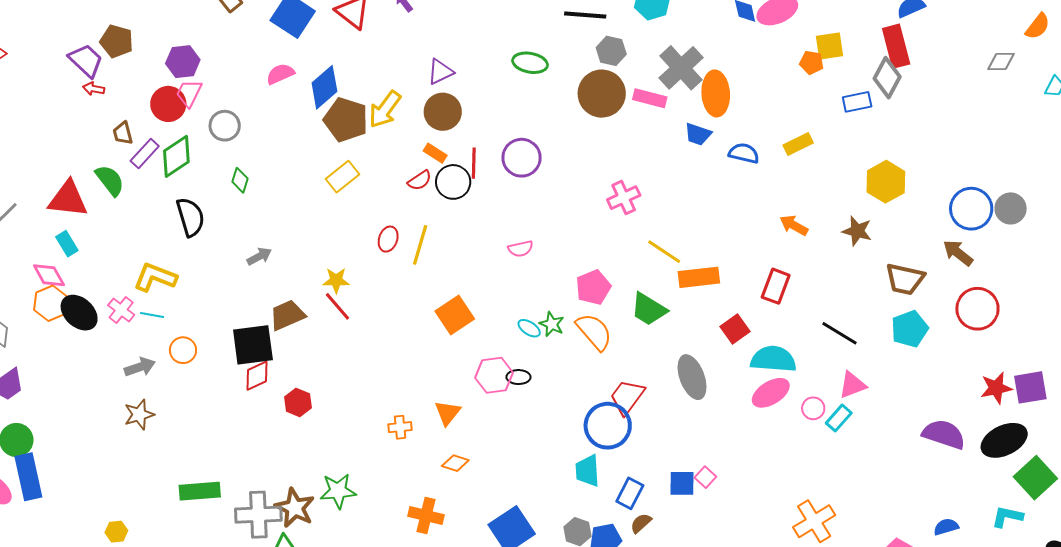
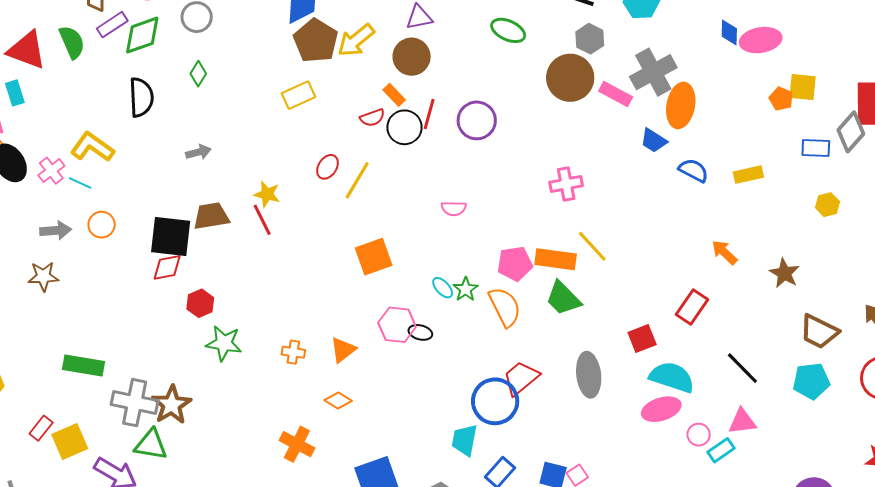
yellow hexagon: (886, 182) -> (827, 205), moved, size x0.6
orange rectangle: (699, 277) -> (556, 259), moved
green star: (338, 491) -> (224, 343), moved

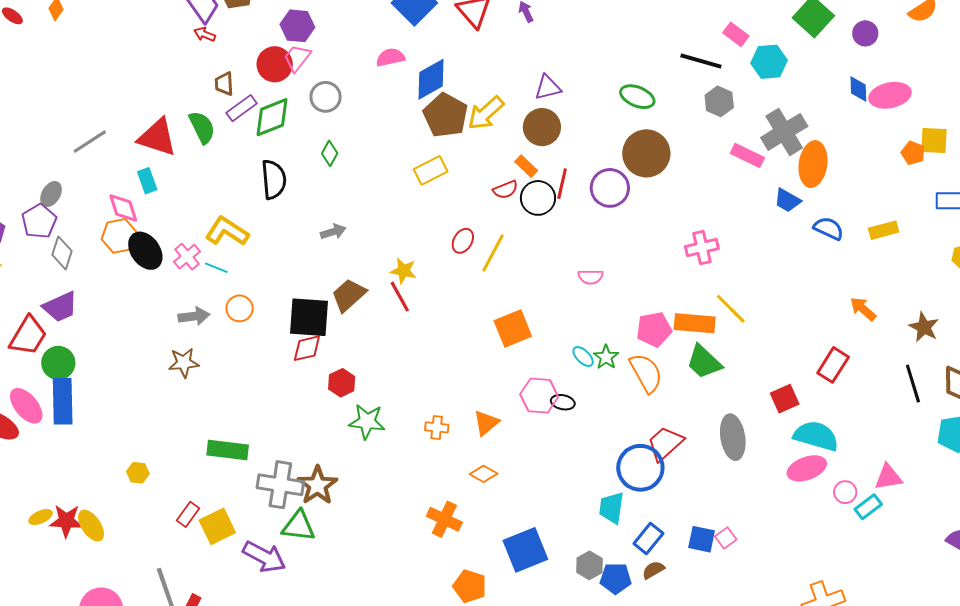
brown circle: (570, 78) -> (646, 153), moved
brown trapezoid: (211, 216) -> (349, 295), turned -30
black line: (742, 368) -> (913, 384), moved, turned 30

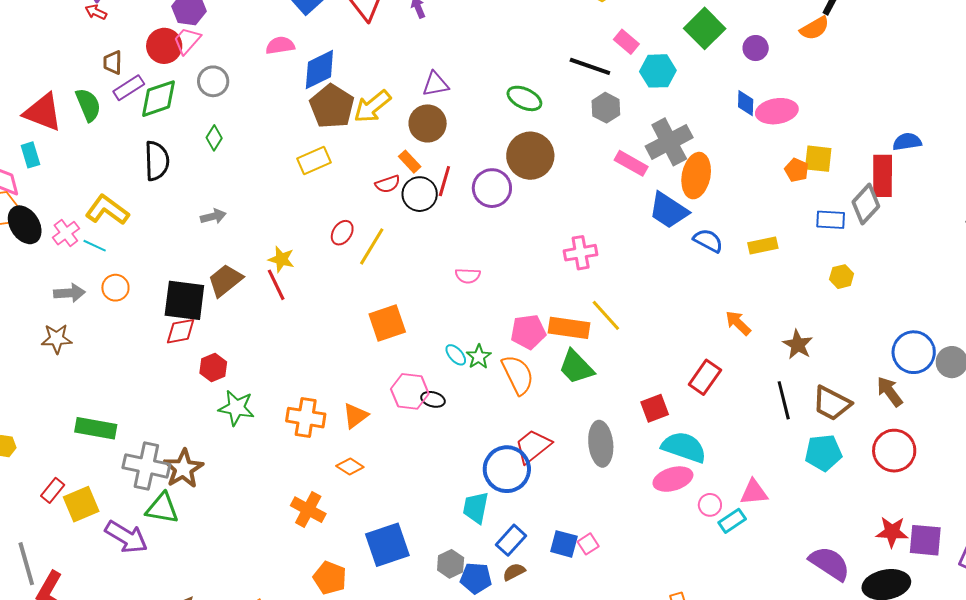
blue trapezoid: (787, 200) -> (669, 210), size x1.5
orange cross: (437, 427) -> (306, 418), size x1.6

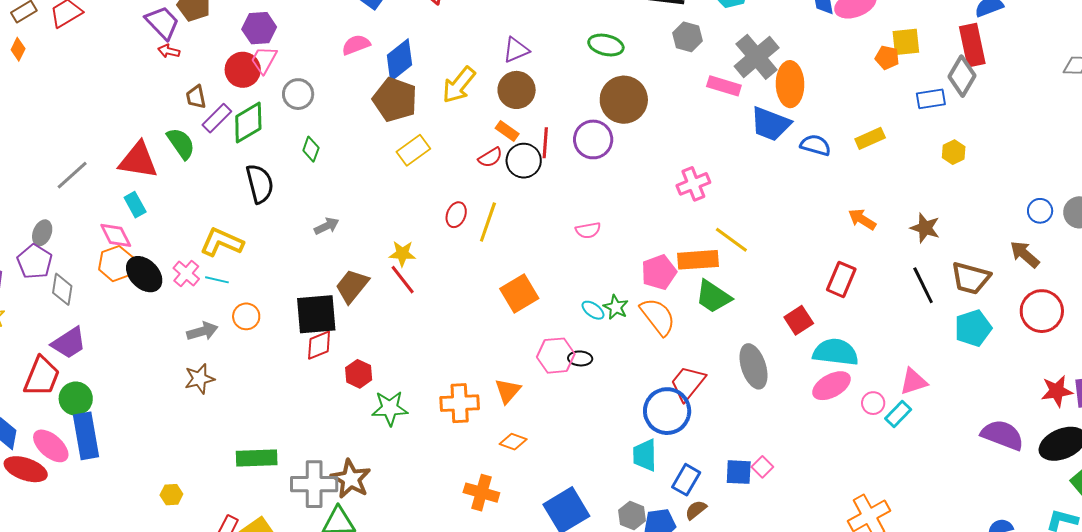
brown pentagon: (332, 106) -> (395, 100), moved
blue circle: (914, 352) -> (1040, 211), size x0.6

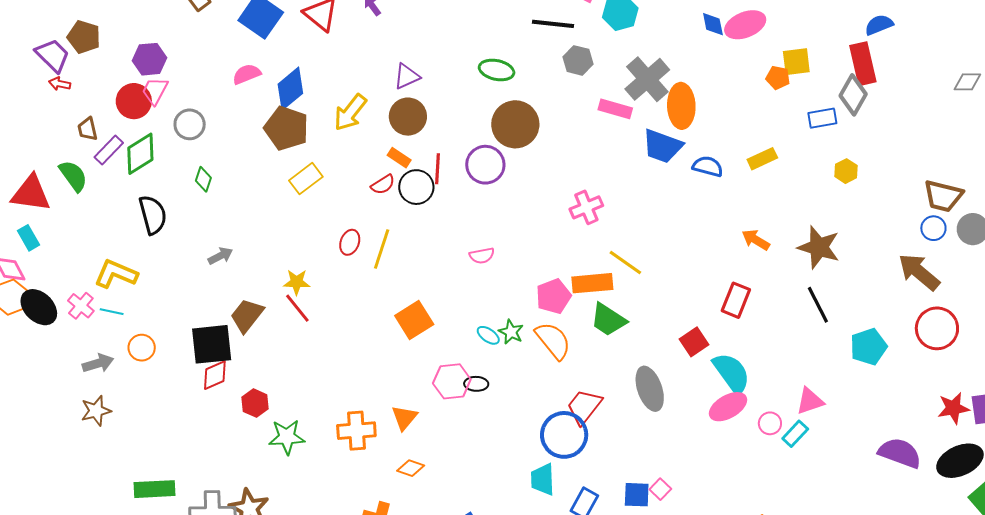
brown star: (925, 228) -> (819, 247), size x1.4
brown arrow: (1025, 254) -> (919, 272), size x1.4
brown trapezoid: (971, 278) -> (943, 196), moved
cyan semicircle: (836, 352) -> (732, 373), turned 48

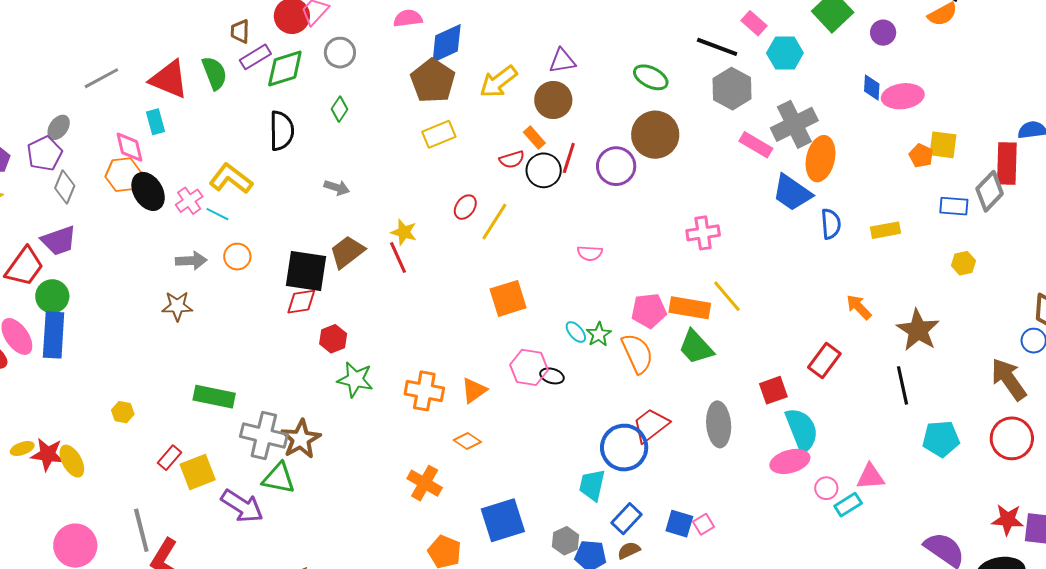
gray hexagon: (578, 60) -> (732, 89), size x1.4
blue semicircle: (708, 166) -> (831, 224), turned 56
gray arrow: (220, 256) -> (337, 188), turned 30

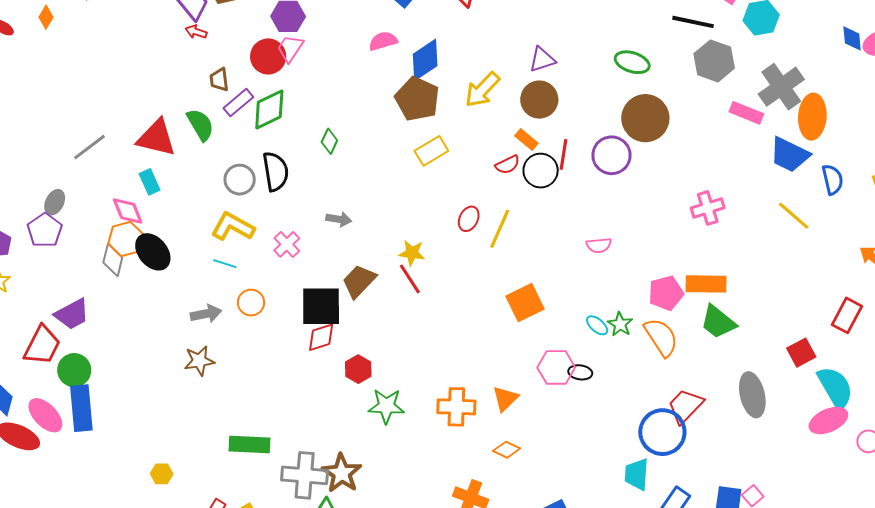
gray circle: (340, 53) -> (240, 180), moved
gray diamond: (65, 187) -> (113, 260), moved
pink cross: (189, 201) -> (287, 244), moved
yellow line: (727, 296) -> (794, 216), moved

